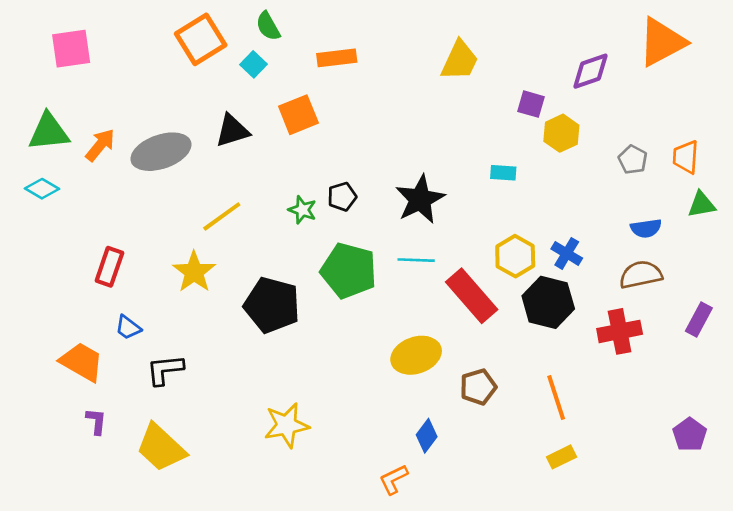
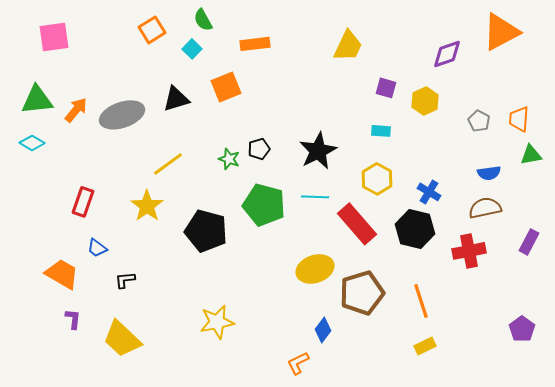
orange square: (201, 39) -> (152, 30), size x0.7
purple square: (531, 104) -> (386, 88), moved
yellow hexagon: (515, 256) -> (377, 179), moved
black L-shape: (165, 370) -> (125, 280), size x0.7
brown pentagon: (478, 387) -> (362, 293), size x1.6

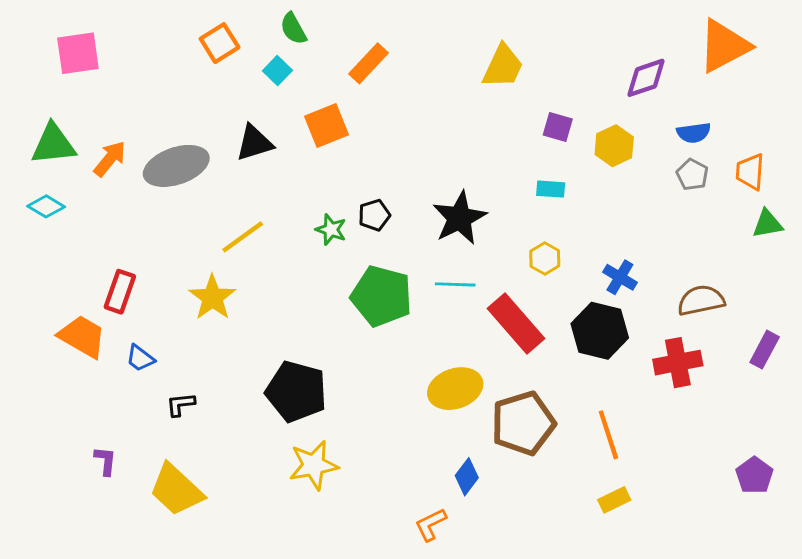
orange rectangle: (255, 44) -> (368, 63), turned -40
blue semicircle: (489, 173) -> (694, 133), moved
yellow hexagon: (377, 179) -> (545, 258), size x0.7
black pentagon: (206, 231) -> (296, 391), moved
orange trapezoid: (62, 274) -> (82, 337), moved

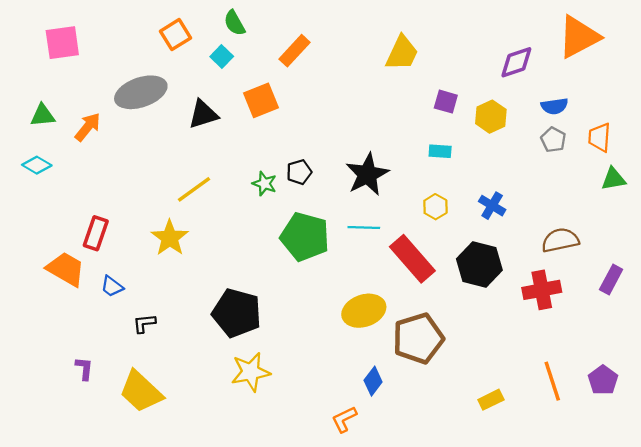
green triangle: (53, 144) -> (43, 115), size x0.7
gray ellipse: (176, 166) -> (141, 92), moved
blue cross: (620, 277) -> (492, 206), moved
orange line: (608, 435) -> (552, 381), moved

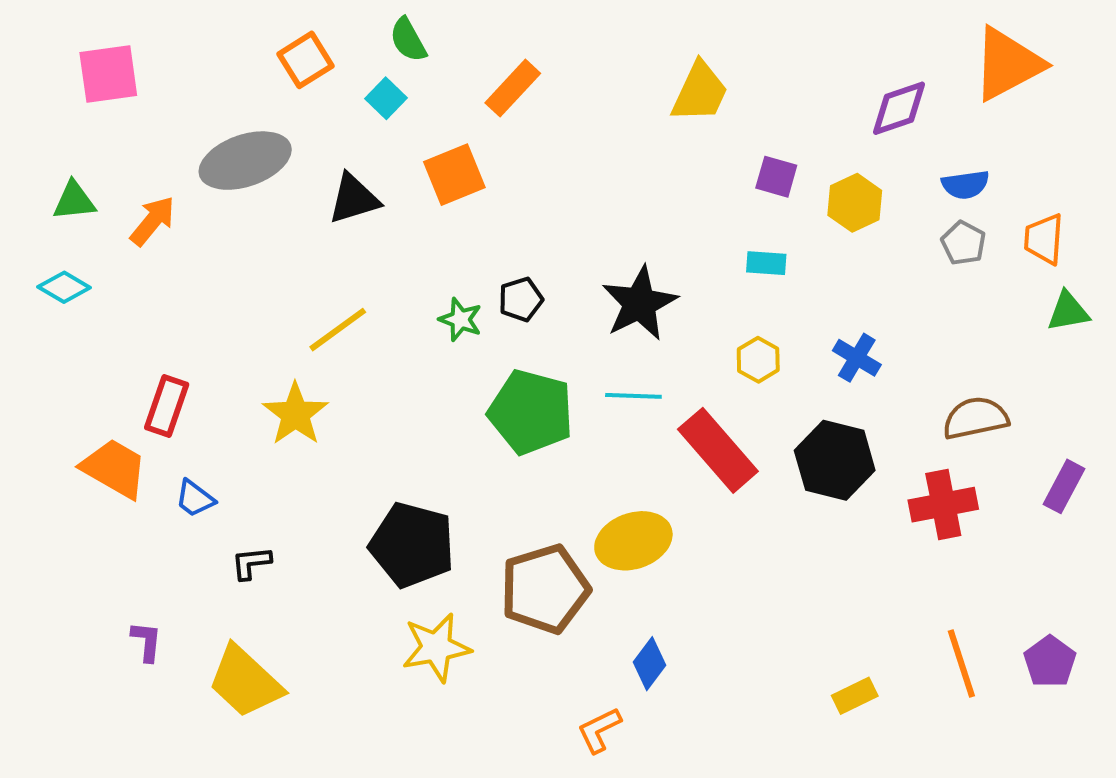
brown pentagon: (418, 338) -> (545, 589), moved

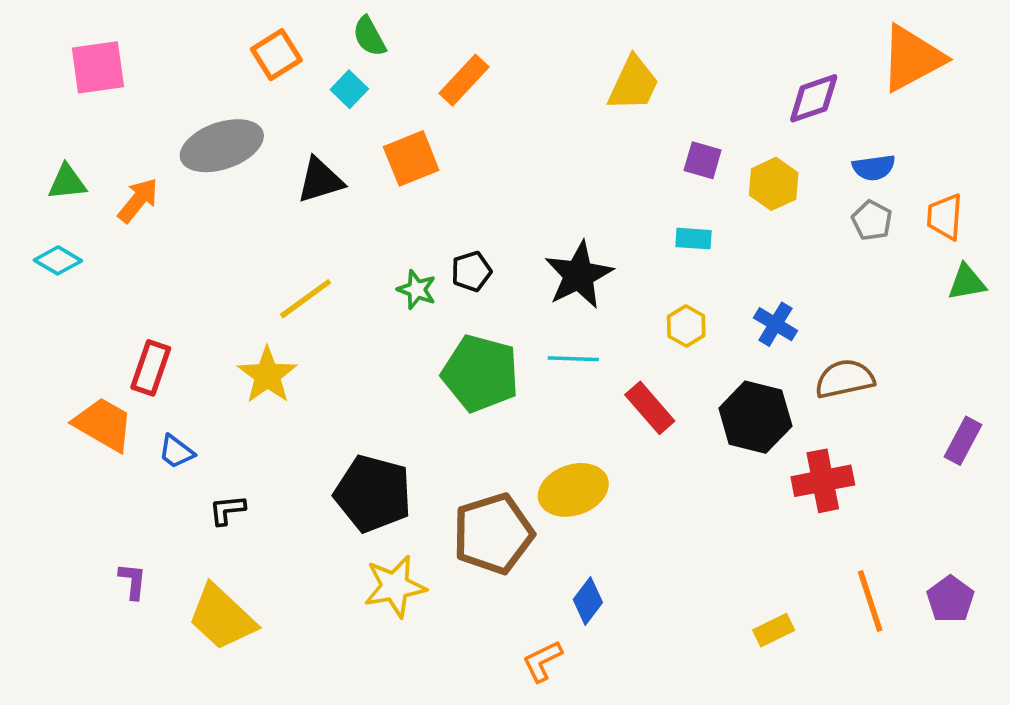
brown semicircle: (975, 418) -> (845, 379), moved
red rectangle: (718, 450) -> (650, 408), size x0.7
red cross: (943, 505) -> (823, 481), moved

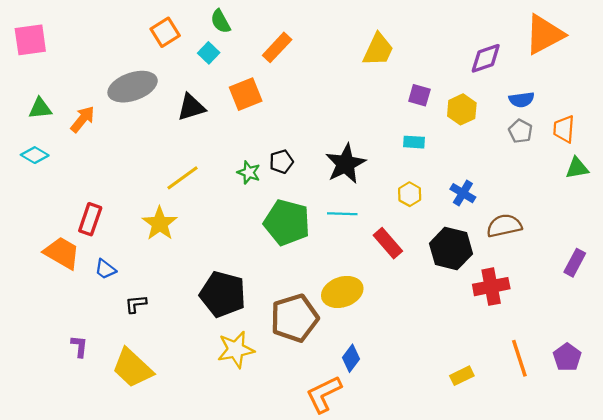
pink square: (98, 67) -> (30, 40), moved
orange L-shape: (542, 661) -> (324, 394), size x1.5

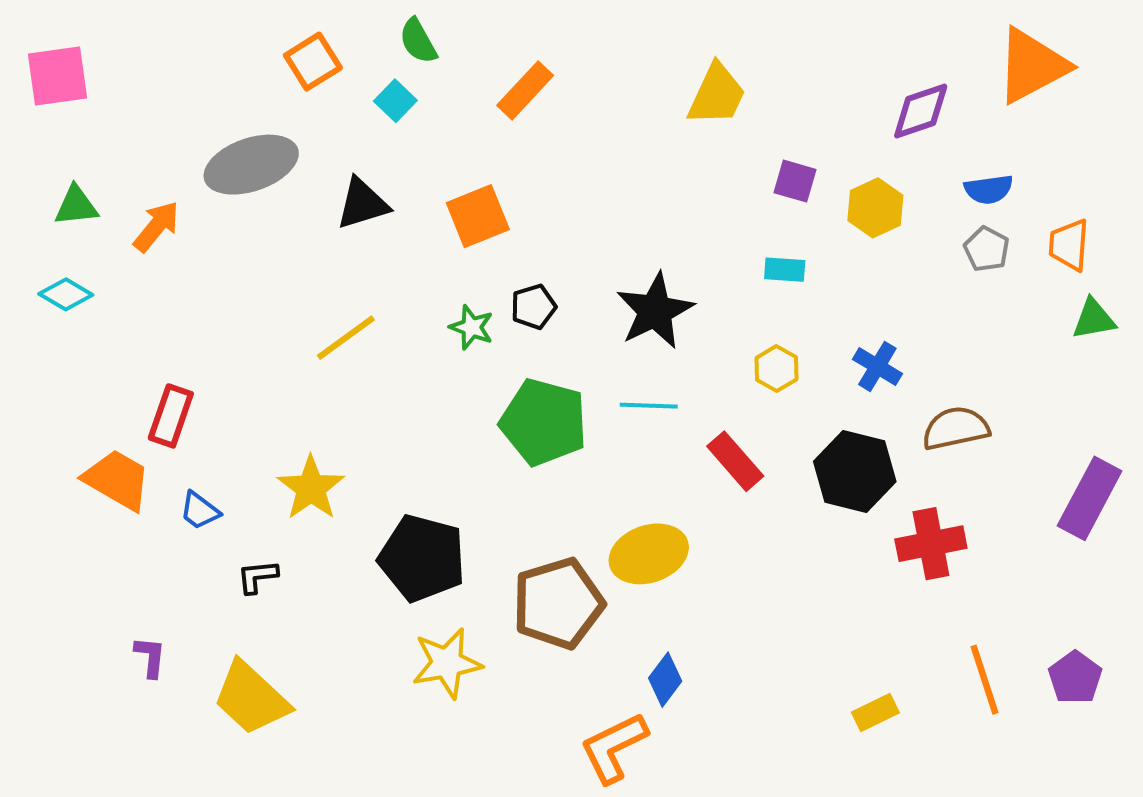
orange square: (246, 94) -> (478, 216), moved
yellow star: (160, 224) -> (311, 488), moved
purple rectangle: (575, 263) -> (1090, 498), size x1.5

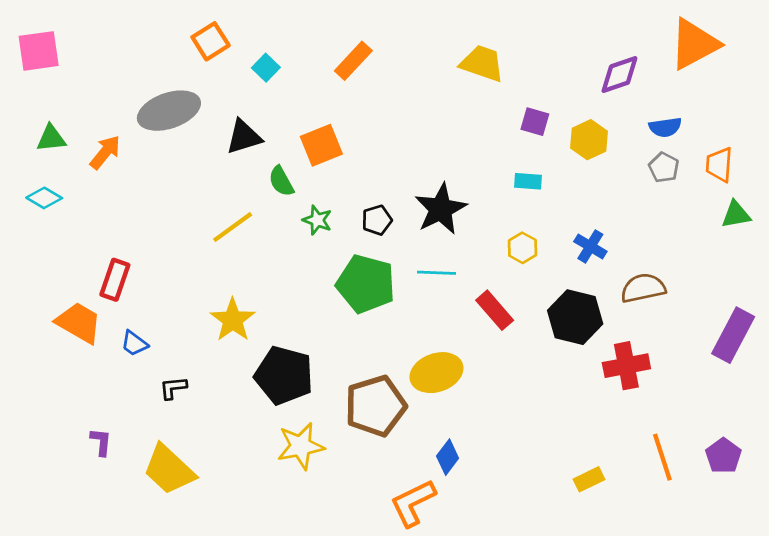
green semicircle: (418, 41) -> (281, 181), moved
yellow trapezoid: (717, 95) -> (482, 63), turned -96
black pentagon: (533, 307) -> (377, 220), moved
yellow star: (311, 488) -> (233, 320), moved

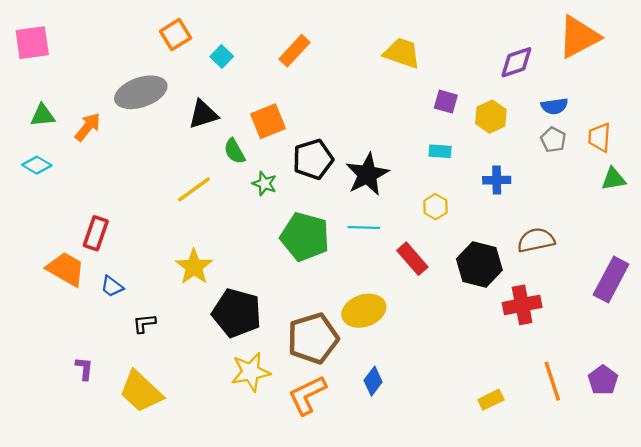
black pentagon: (377, 220) -> (313, 159), moved, size x1.6
blue cross: (590, 246) -> (497, 180), moved, turned -32
orange L-shape: (413, 503) -> (307, 395), moved

